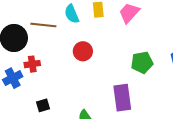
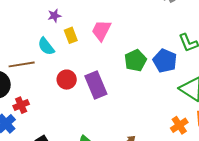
green pentagon: (142, 63) -> (135, 60), moved
purple rectangle: (122, 98) -> (96, 85), moved

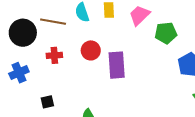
green pentagon: (135, 60) -> (166, 33), moved
red cross: (21, 105) -> (54, 55), moved

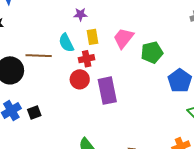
red cross: (54, 55) -> (87, 59), moved
black square: (47, 102) -> (34, 113), moved

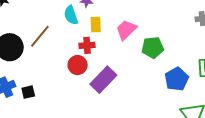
cyan semicircle: (66, 43) -> (71, 15), moved
brown line: (39, 56) -> (40, 36), turned -60
purple rectangle: (107, 91) -> (103, 80), turned 48

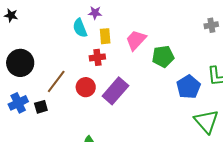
brown line: (40, 36) -> (56, 81), moved
red circle: (78, 65) -> (86, 87), moved

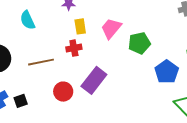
cyan semicircle: (80, 28) -> (27, 20), moved
brown line: (56, 81) -> (41, 62), moved, turned 45
red circle: (86, 87) -> (63, 92), moved

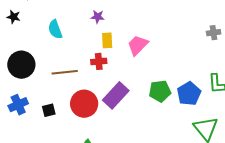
green pentagon: (139, 43) -> (160, 91), moved
red circle: (63, 92) -> (84, 104), size x1.4
black square: (21, 101) -> (49, 110), moved

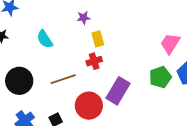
pink trapezoid: (138, 45) -> (170, 43), moved

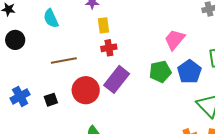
red cross: (94, 61) -> (109, 48), moved
black circle: (19, 81) -> (15, 40), moved, size x0.7

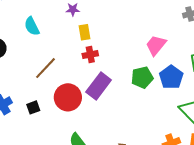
brown line: (64, 61) -> (45, 68), turned -35

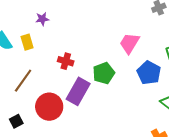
yellow rectangle: (85, 32) -> (27, 42), moved
red cross: (90, 55) -> (66, 61), turned 35
green pentagon: (142, 77) -> (104, 73), moved

